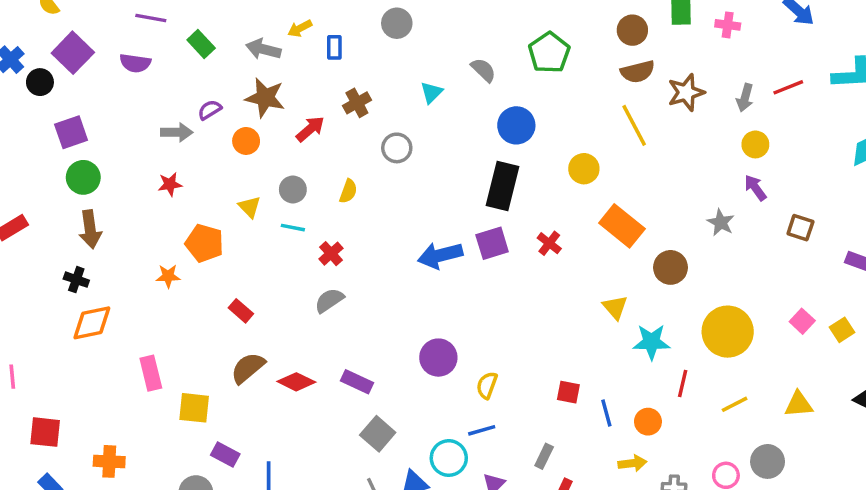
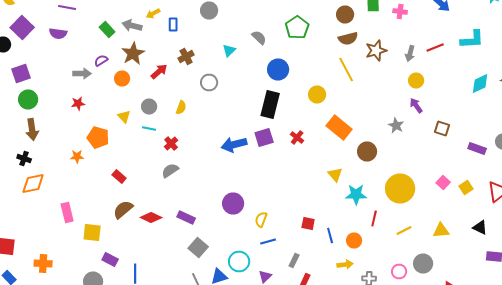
green rectangle: (201, 44) -> (107, 30), moved
brown star: (265, 98) -> (133, 54), turned 30
blue line: (482, 430) -> (268, 242), moved

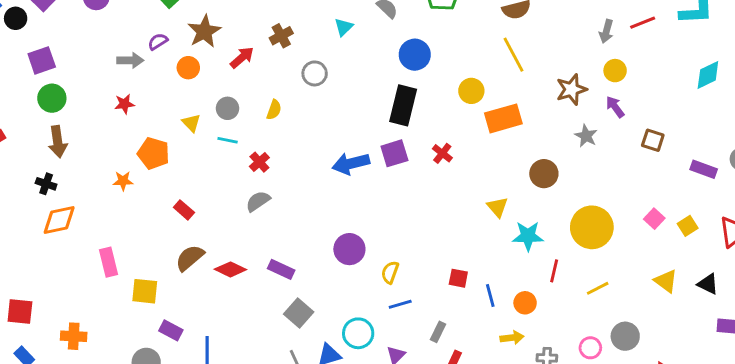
brown star: (376, 50) -> (572, 89), moved
orange rectangle: (339, 128) -> (503, 118), moved, turned -55
yellow triangle: (441, 230) -> (666, 281), moved, turned 42

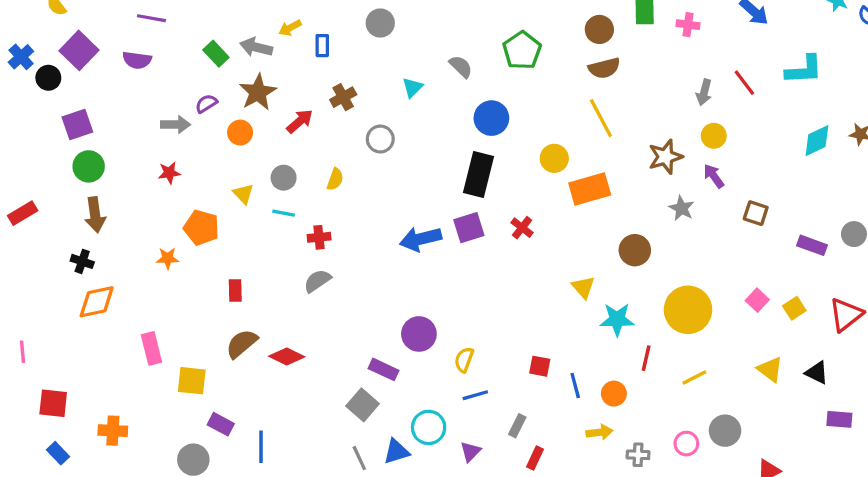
red line: (643, 23) -> (744, 83), turned 75
red cross: (259, 162) -> (319, 237), turned 36
red rectangle: (184, 210) -> (235, 290), turned 48
purple rectangle: (281, 269) -> (383, 369), moved

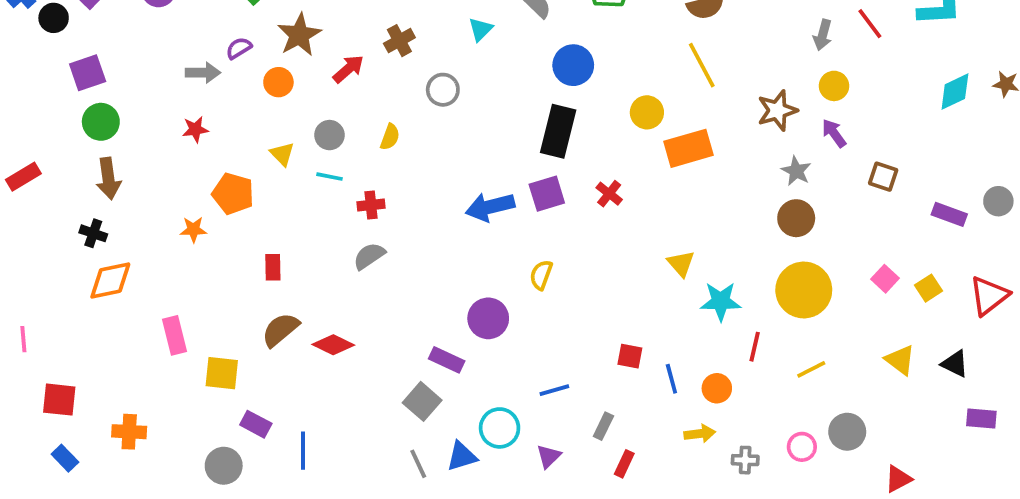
brown circle: (635, 250) -> (796, 218), moved
yellow semicircle: (464, 360) -> (541, 275), moved

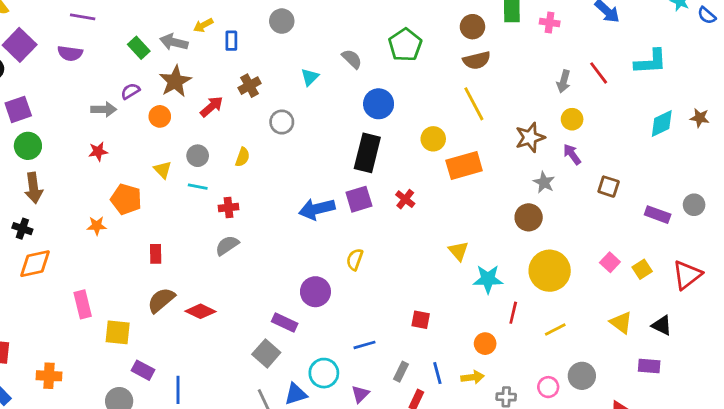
brown circle: (796, 218) -> (529, 217), moved
blue line: (671, 379) -> (437, 373), moved
purple rectangle: (981, 418) -> (649, 366), moved

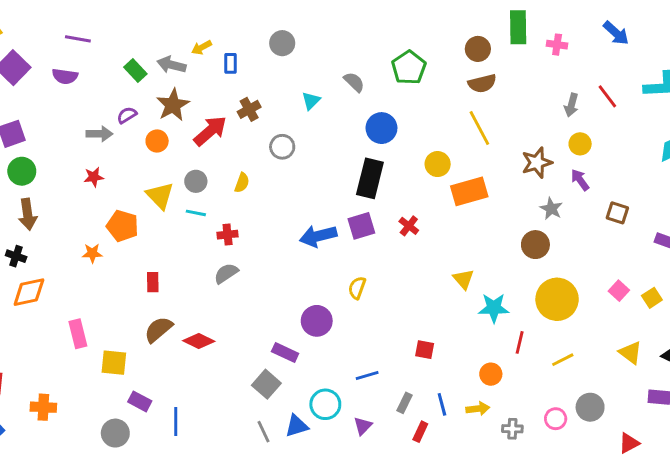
red arrow: (212, 107) -> (210, 131), size x1.4
yellow triangle: (163, 170) -> (160, 196), size x1.5

